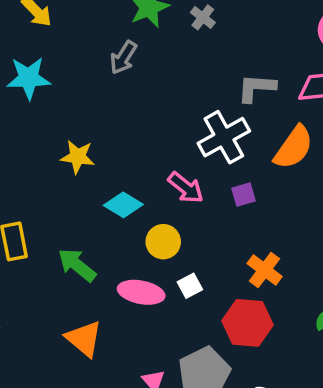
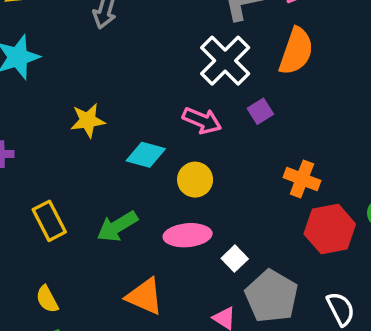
green arrow: (77, 265) -> (117, 226), turned -54
white square: (190, 286) -> (235, 259), moved
red hexagon: (248, 323) -> (330, 229), moved

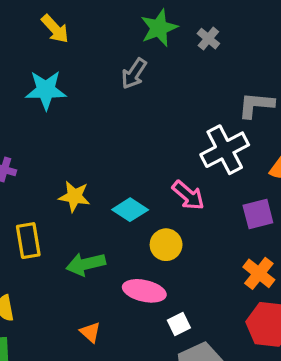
purple square: (260, 111) -> (258, 214), moved, size x1.4
yellow star: (88, 120) -> (74, 196), moved
orange triangle: (145, 296) -> (90, 332), size x0.6

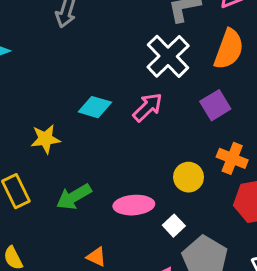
pink arrow: (188, 195) -> (148, 107), turned -68
cyan diamond: (130, 210) -> (95, 107), moved
yellow circle: (166, 245) -> (189, 177), moved

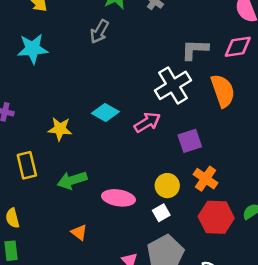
orange semicircle: (229, 49) -> (223, 91), turned -52
purple square: (215, 105) -> (190, 141), moved
white square: (174, 226) -> (161, 213), moved

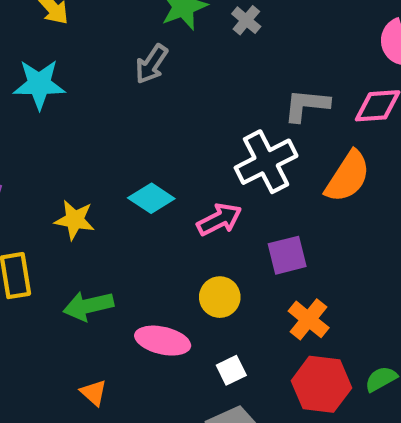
orange semicircle: (223, 91) -> (348, 177), turned 48
yellow circle: (167, 186) -> (220, 297), moved

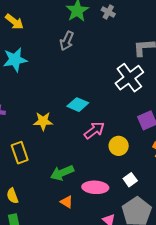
pink arrow: (219, 219) -> (94, 130), moved
green arrow: (88, 306) -> (62, 173), moved
pink ellipse: (163, 341) -> (95, 187), moved

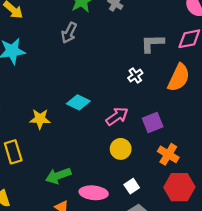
white cross: (129, 78) -> (135, 75), size x0.5
pink arrow: (94, 130) -> (117, 116), moved

